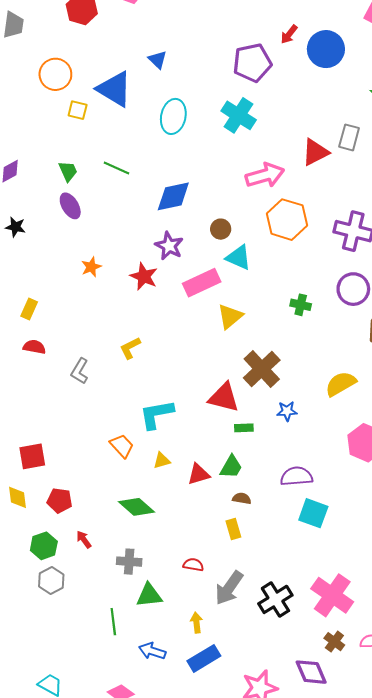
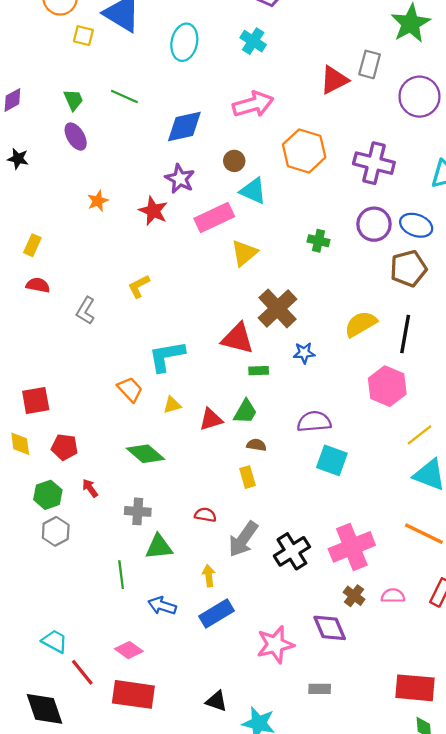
cyan cross: (239, 115) -> (253, 41), size x0.7
pink arrow: (265, 175) -> (253, 104), moved
pink cross: (332, 595) -> (352, 547), turned 33

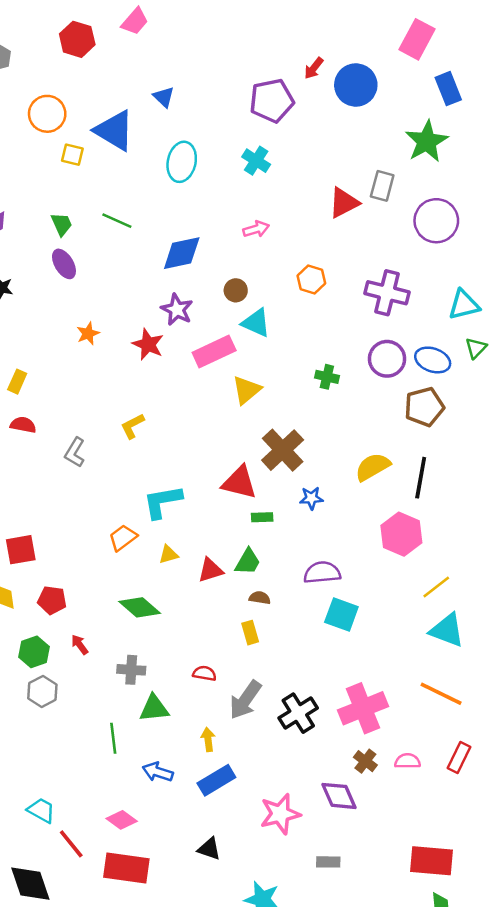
pink arrow: (253, 104) -> (256, 229), size x0.6
orange hexagon: (304, 151) -> (311, 280), size x0.6
orange trapezoid: (130, 389) -> (123, 538), turned -84
black triangle: (216, 701) -> (209, 849), moved

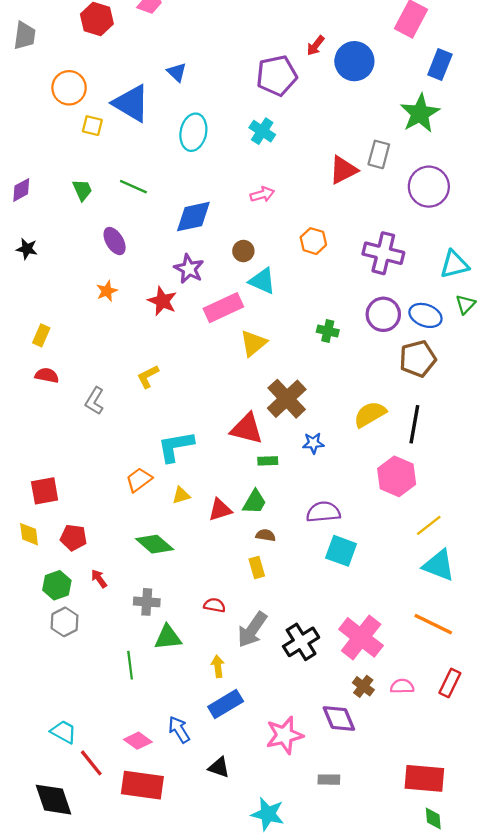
blue rectangle: (448, 89) -> (440, 64), turned 44
purple ellipse: (64, 264) -> (115, 241), moved
pink cross: (363, 708) -> (361, 637), turned -30
blue arrow: (158, 772) -> (179, 730), moved, turned 40

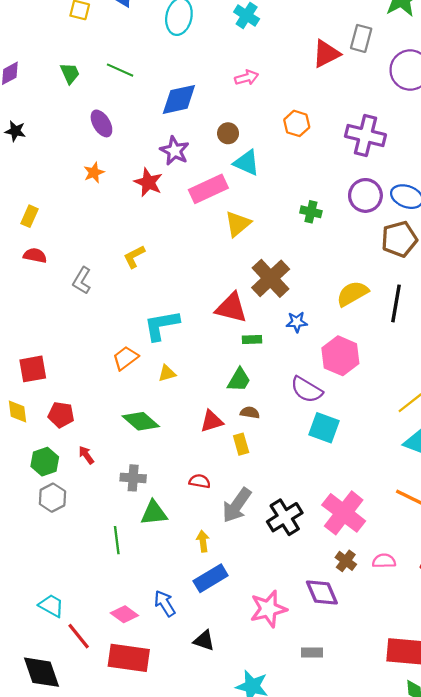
pink hexagon: (397, 476) -> (340, 356), moved
red triangle: (220, 510) -> (212, 421), moved
purple semicircle: (323, 512) -> (307, 390), turned -144

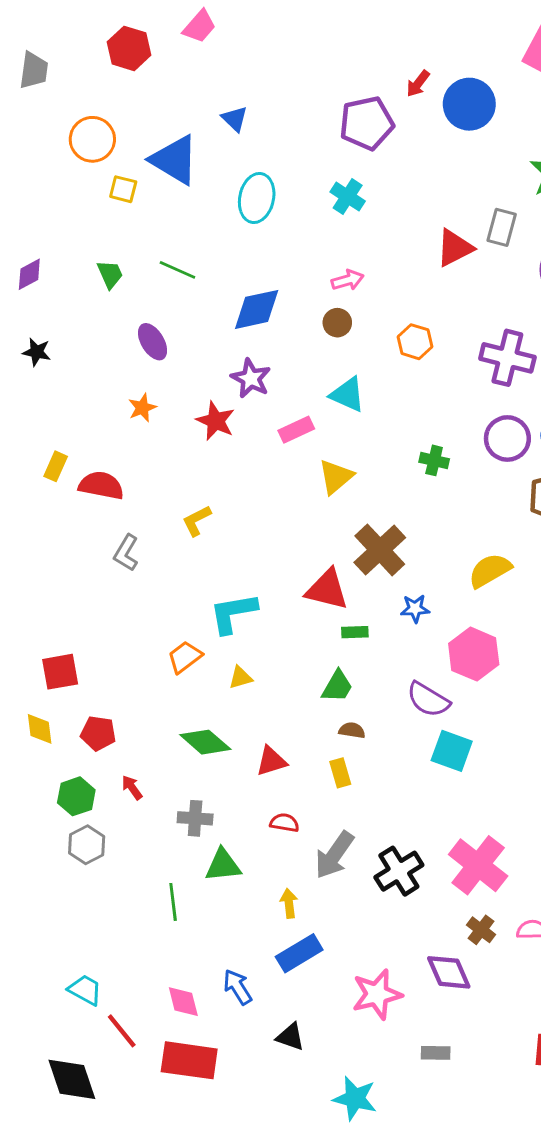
brown circle: (228, 133) -> (337, 323), moved
pink rectangle: (208, 189) -> (296, 430), size x0.7
red semicircle: (35, 255) -> (101, 485), moved, size x1.4
red triangle: (212, 421) -> (271, 761), moved
pink diamond: (124, 614) -> (183, 1002), turned 40

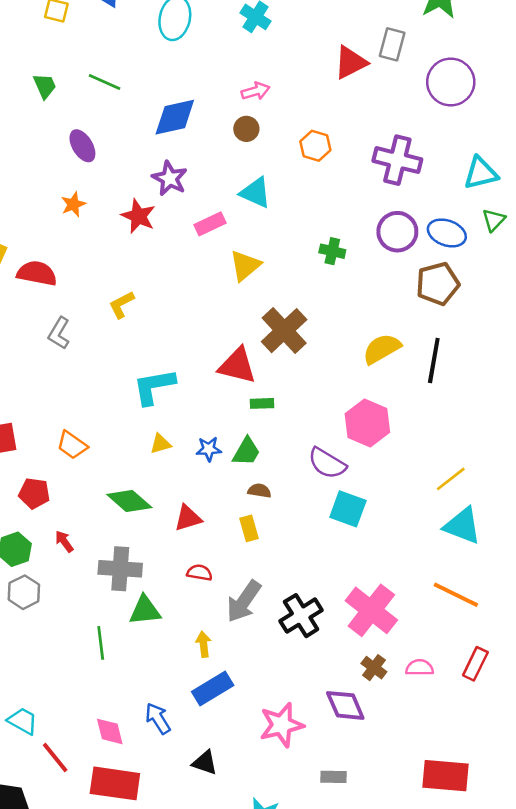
blue star: (415, 609) -> (209, 449), moved
orange trapezoid: (185, 657) -> (72, 445), moved, turned -108
gray cross: (195, 818) -> (120, 569), size x1.4

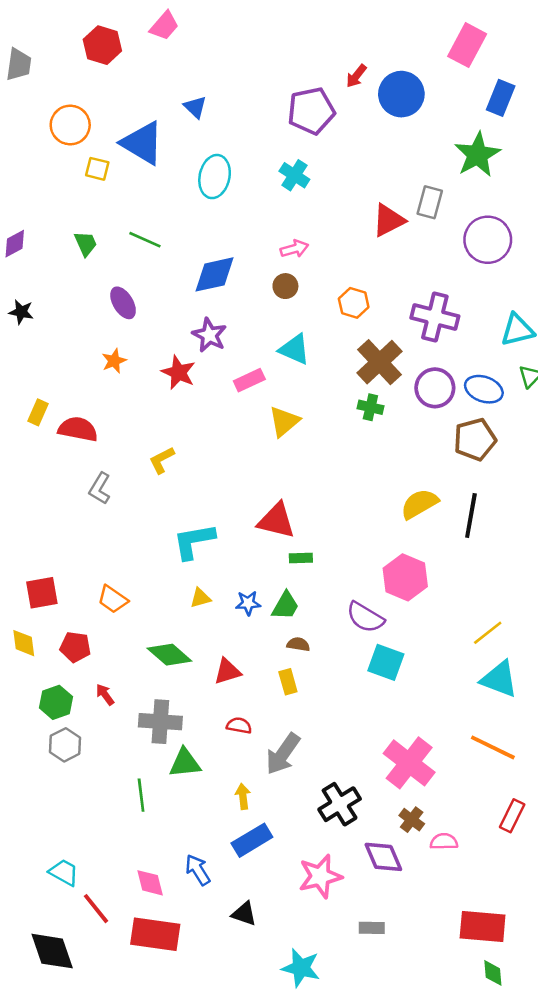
brown cross: (284, 331) -> (379, 362), moved
black cross: (301, 616) -> (340, 804), moved
pink semicircle: (419, 668) -> (444, 842), moved

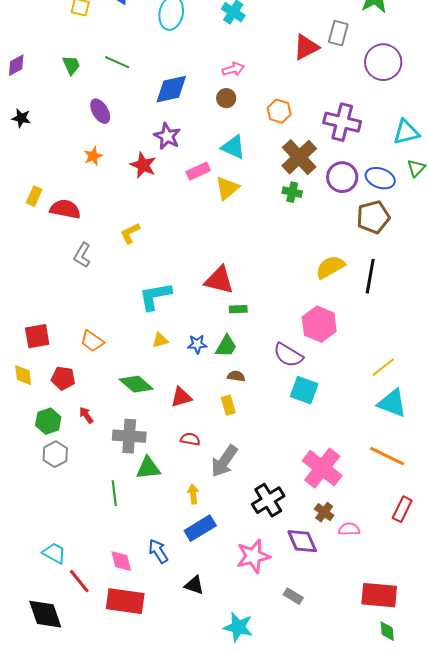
yellow triangle: (284, 421) -> (227, 188), moved
gray rectangle: (372, 928) -> (293, 596), turned 30

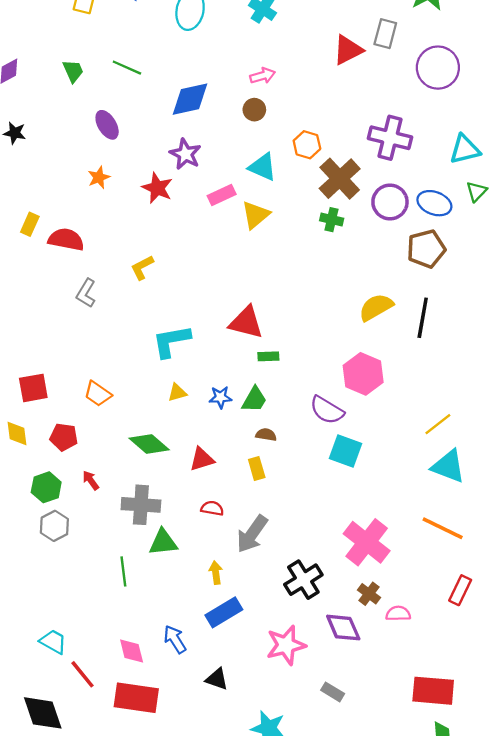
orange hexagon: (279, 111) -> (307, 145), moved

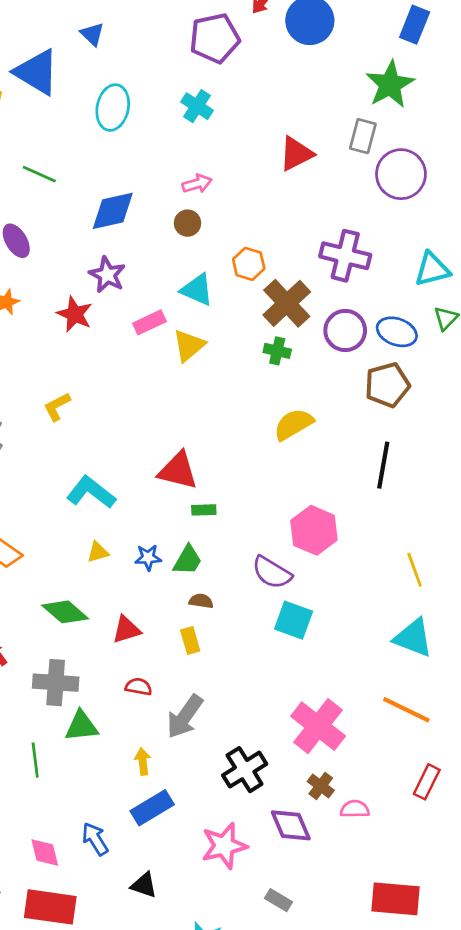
gray rectangle: (385, 34) -> (363, 136), moved
yellow semicircle: (376, 307) -> (294, 424), moved
cyan L-shape: (171, 341) -> (91, 492), turned 48
yellow line: (438, 424) -> (415, 570), moved, turned -72

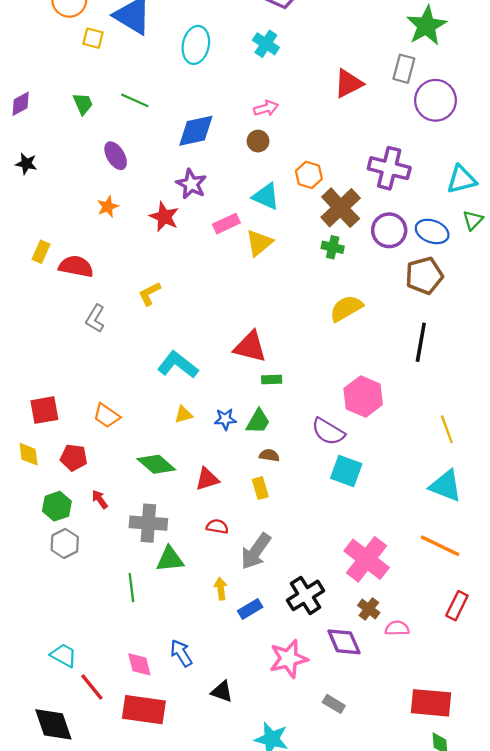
blue rectangle: (152, 808) -> (250, 609), moved, size x0.7

